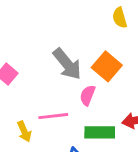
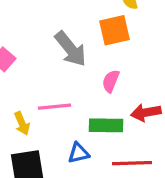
orange square: (107, 66) -> (115, 30), moved, turned 36
pink semicircle: (87, 95) -> (111, 81), moved

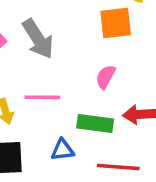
gray arrow: (71, 49) -> (38, 39), moved

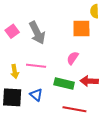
blue triangle: (62, 150) -> (36, 95), moved, turned 40

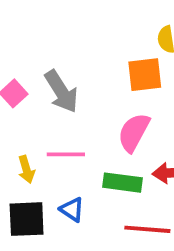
pink semicircle: (73, 58) -> (134, 132), size x1.5

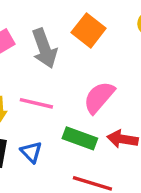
orange square: (145, 75) -> (89, 30), moved, turned 32

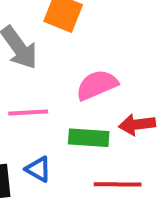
pink semicircle: (99, 97) -> (97, 85), turned 42

